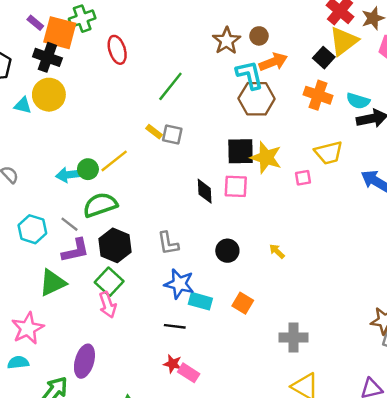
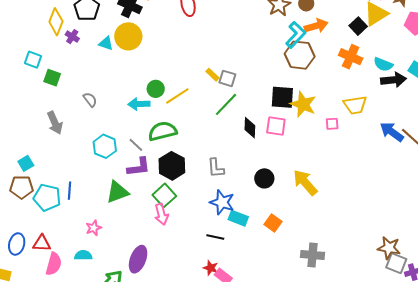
cyan L-shape: (250, 75) -> (296, 35), turned 52
green line: (170, 86) -> (226, 104), moved
green circle: (88, 169) -> (156, 89), moved
yellow arrow: (277, 251) -> (305, 183), size x2.0
pink star: (28, 328) -> (94, 228), size x0.6

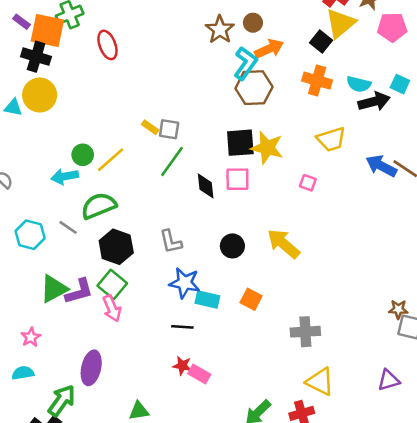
pink square: (332, 124) -> (308, 183), moved, turned 32
purple L-shape: (139, 167) -> (79, 291), moved
brown star: (389, 248) -> (398, 309), size x0.7

